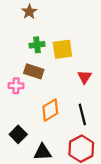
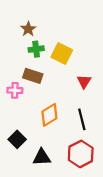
brown star: (29, 12) -> (28, 29), moved
yellow square: (62, 49) -> (62, 54), turned 35

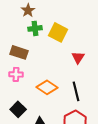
brown rectangle: (33, 76) -> (19, 52), moved
pink cross: (15, 90) -> (16, 74), moved
orange diamond: (49, 115) -> (47, 87), turned 65

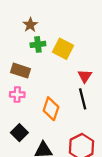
orange diamond: (47, 87) -> (51, 109), turned 75
black line: (76, 91) -> (83, 99), moved

